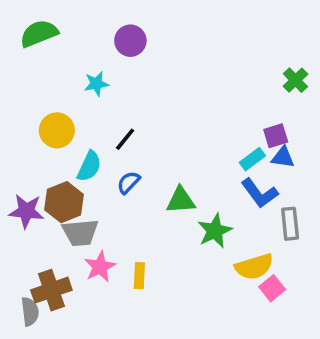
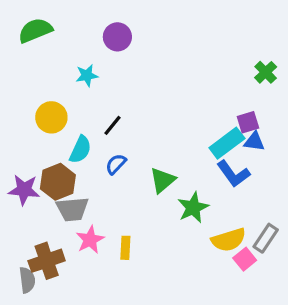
cyan rectangle: (252, 159) -> (227, 143), size x1.5
green triangle: (181, 200) -> (163, 180), turned -36
gray rectangle: (290, 224) -> (266, 238), moved, turned 40

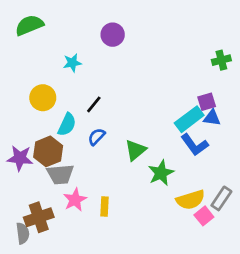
purple circle: (117, 37) -> (113, 35), moved
green cross: (266, 72) -> (221, 60), turned 30

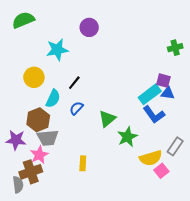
cyan star: (72, 63) -> (57, 50), size x1.5
purple square: (207, 102) -> (163, 81), turned 32
purple star: (20, 158) -> (16, 140), moved
gray rectangle: (221, 198) -> (175, 146), moved
pink star: (75, 200) -> (39, 155), moved

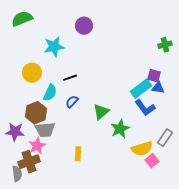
black line: (74, 83) -> (70, 78), turned 32

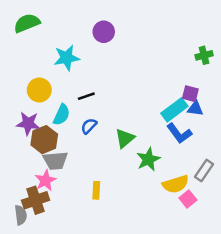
purple star: (15, 132) -> (28, 123), moved

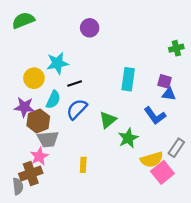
cyan star: (67, 58) -> (57, 63), moved
cyan rectangle: (174, 110) -> (128, 79), moved, turned -45
blue semicircle: (89, 126) -> (77, 109), size x1.5
pink square: (188, 199) -> (162, 172), size x1.5

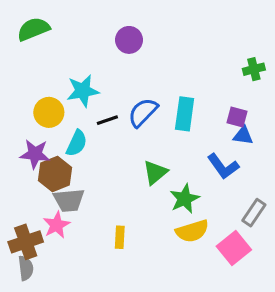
blue semicircle: (77, 109) -> (143, 112), moved
yellow semicircle: (152, 160) -> (192, 231), moved
brown cross: (31, 173) -> (26, 242), moved

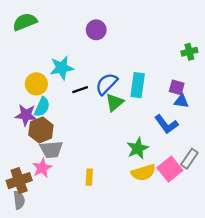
cyan semicircle: (77, 143) -> (42, 107), moved
green triangle: (155, 173) -> (115, 102), moved
pink square: (234, 248) -> (170, 169), moved

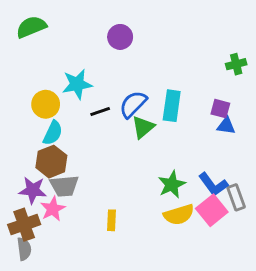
purple star: (26, 115) -> (33, 190), moved
blue L-shape: (166, 124) -> (213, 184), moved
gray rectangle: (189, 159) -> (236, 197), turned -54

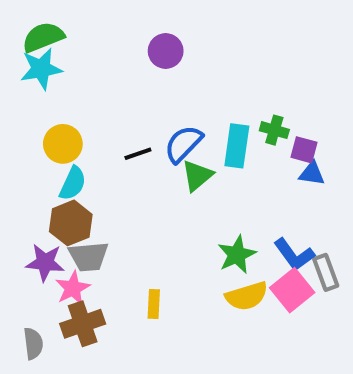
green cross: (236, 64) -> (274, 130), moved, turned 30
cyan star: (77, 84) -> (41, 69), moved
brown cross: (24, 225) -> (83, 324), moved

